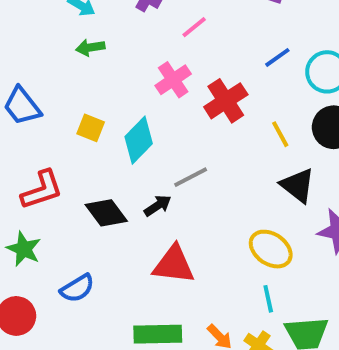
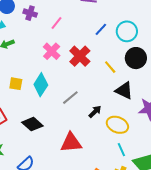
black arrow: (158, 206) -> (95, 112), moved

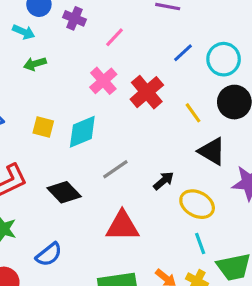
cyan diamond: (41, 85) -> (82, 132), turned 30
gray line: (70, 98) -> (115, 169), moved

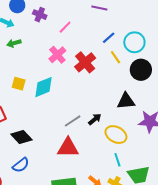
yellow line: (193, 113) -> (116, 57), moved
black triangle: (212, 151) -> (126, 101), turned -36
gray line: (115, 169) -> (73, 121), moved
black diamond: (64, 192) -> (21, 137), moved

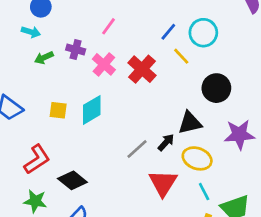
purple cross: (40, 15) -> (76, 49), moved
black circle: (141, 70) -> (216, 88), moved
black triangle: (126, 101) -> (190, 123), moved
red triangle: (68, 148) -> (163, 183), moved, turned -50

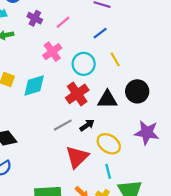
blue line: (168, 32) -> (100, 33), moved
cyan circle: (203, 33) -> (84, 64), moved
purple cross: (76, 49) -> (35, 18), moved
red cross: (142, 69) -> (77, 94), moved
black triangle: (190, 123) -> (107, 99), moved

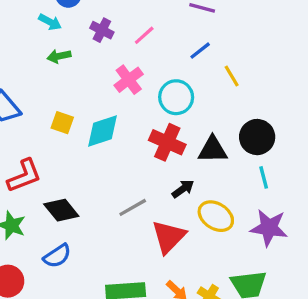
yellow line: (115, 60) -> (232, 76), moved
red cross: (77, 94) -> (167, 142), turned -30
gray line: (63, 125) -> (133, 207), moved
purple star: (147, 133) -> (269, 228), moved
cyan line: (108, 171) -> (264, 177), moved

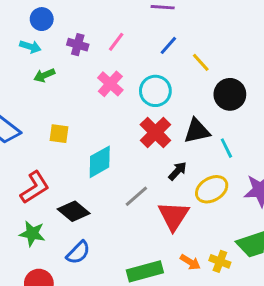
cyan diamond: (103, 131) -> (100, 162), moved
black circle: (257, 137) -> (230, 94), moved
red cross: (167, 142) -> (155, 132), turned 32
cyan line: (264, 177) -> (226, 148), moved
yellow ellipse: (216, 216) -> (212, 189), turned -52

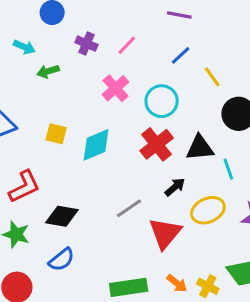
cyan arrow: (30, 47) -> (24, 47), moved
cyan diamond: (100, 162) -> (96, 145), moved
black diamond: (74, 211) -> (62, 216), turned -36

